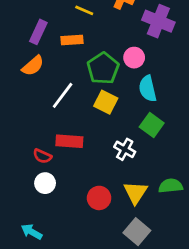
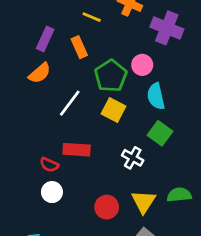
orange rectangle: (72, 40) -> (79, 47), turned 70

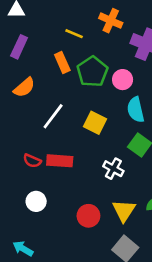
purple rectangle: (45, 39) -> (19, 47), moved
green pentagon: (111, 76) -> (92, 72), moved
red semicircle: (49, 165) -> (32, 161), moved

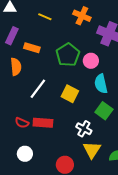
yellow line: (74, 34) -> (45, 17), moved
orange rectangle: (62, 63) -> (32, 48), moved, turned -49
orange semicircle: (24, 87) -> (16, 67), turned -54
yellow triangle: (124, 211) -> (92, 150), moved

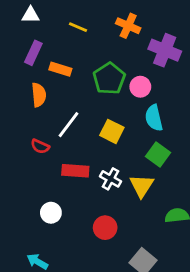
red semicircle: (22, 123) -> (40, 146), moved
white cross: (84, 129) -> (111, 179), moved
yellow triangle: (92, 150) -> (142, 186), moved

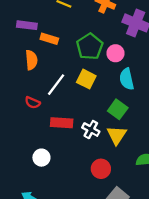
purple rectangle: (33, 53) -> (27, 25), turned 72
yellow square: (112, 131) -> (86, 79), moved
green square: (158, 154) -> (118, 109), moved
red circle: (105, 228) -> (101, 169), moved

